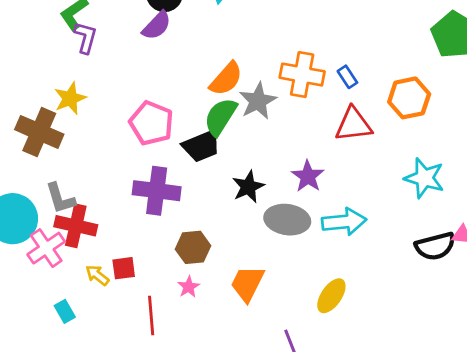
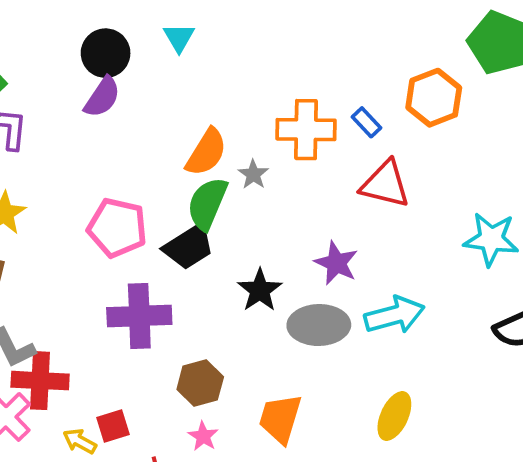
orange hexagon: (409, 98) -> (434, 98), moved
gray star: (258, 101) -> (253, 174), size x0.6
red triangle: (353, 124) -> (385, 184), turned 30

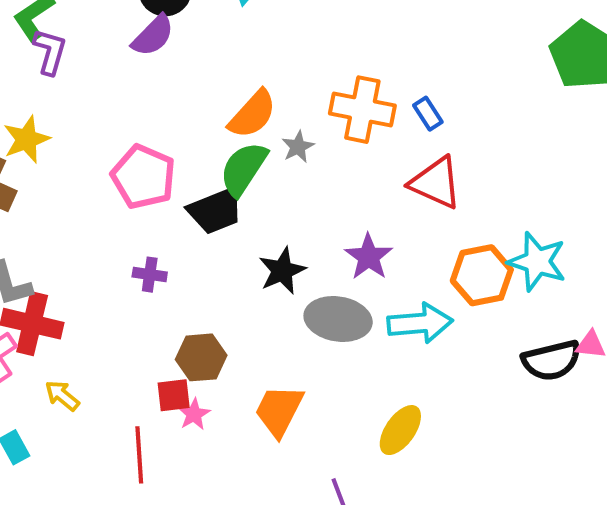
orange hexagon: (434, 98) -> (482, 275), moved
purple cross: (139, 316) -> (150, 275), size x0.5
red square: (113, 426) -> (174, 395), moved

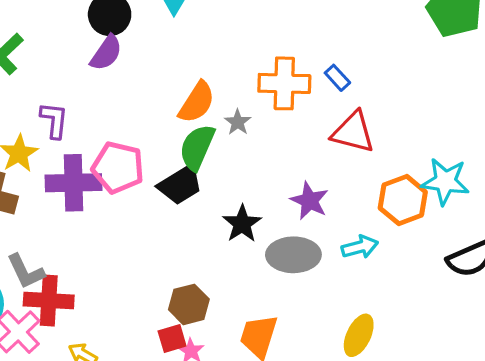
purple L-shape: (50, 51) -> (54, 120), moved
purple cross: (150, 275) -> (74, 183), moved, size x2.0
cyan arrow: (420, 323) -> (360, 247), size x0.7

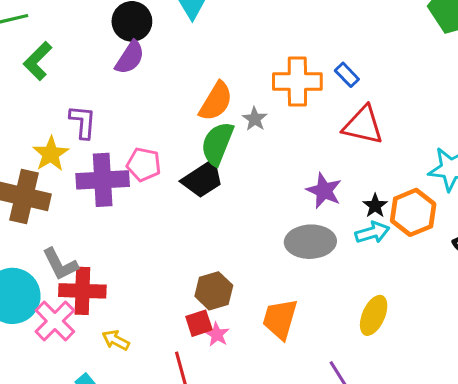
pink pentagon: (118, 167) -> (144, 164), size x0.7
orange hexagon: (403, 200) -> (413, 212), moved
black star: (242, 224) -> (375, 206), moved, size x0.7

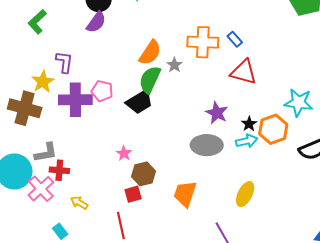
gray L-shape: (60, 264) -> (46, 153), turned -75
red cross: (82, 291) -> (59, 170), size x0.7
pink star: (217, 334) -> (124, 153), moved

